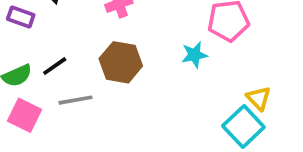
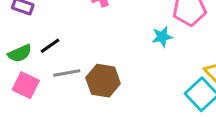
brown hexagon: (121, 62) -> (103, 81), moved

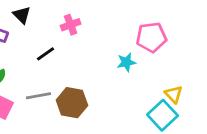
black line: (50, 46) -> (46, 54), moved

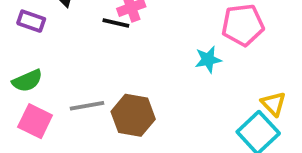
black line: (46, 54) -> (116, 23), moved, turned 48

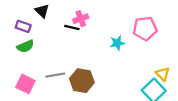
cyan star: (208, 60) -> (117, 43), moved
green semicircle: (27, 81) -> (25, 46), moved

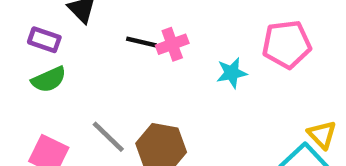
pink cross: (81, 19) -> (172, 44), moved
gray line: (55, 75) -> (108, 137), turned 54

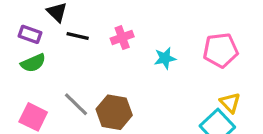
black line: (141, 42) -> (78, 36), moved
pink pentagon: (287, 44) -> (221, 50), moved

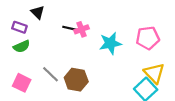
black line: (78, 36) -> (70, 28), moved
cyan star: (165, 58) -> (110, 43), size x1.5
yellow triangle: (230, 103) -> (154, 73), size x1.5

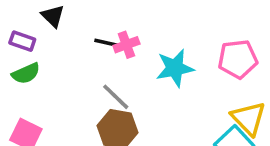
gray line: (50, 74) -> (116, 97), moved

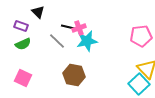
cyan star: (175, 68) -> (87, 41), moved
gray line: (116, 97) -> (57, 41), moved

